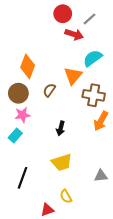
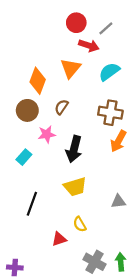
orange triangle: (73, 76) -> (71, 68), moved
pink star: (22, 115) -> (47, 134), moved
black arrow: (61, 128) -> (74, 149), size x1.6

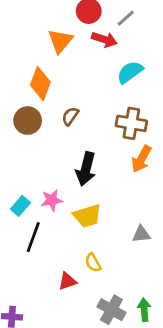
orange triangle: (71, 68) -> (60, 41), moved
pink star: (47, 134) -> (52, 200), moved
cyan rectangle: (24, 157) -> (20, 206), moved

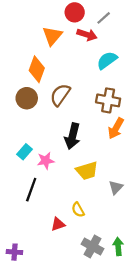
brown semicircle: (70, 116) -> (60, 95), size x1.5
cyan rectangle: (20, 206) -> (24, 152), moved
yellow trapezoid: (87, 216) -> (87, 171), moved
gray triangle: (141, 234) -> (116, 187), turned -40

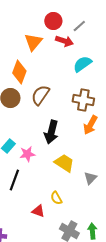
yellow trapezoid: (87, 171) -> (64, 163), turned -130
red triangle: (58, 224) -> (38, 211), turned 40

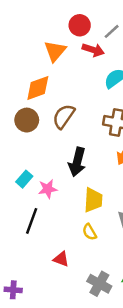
orange diamond: (19, 72) -> (38, 88), turned 50
yellow trapezoid: (64, 163) -> (93, 200), turned 60
yellow semicircle: (56, 198) -> (89, 232), moved

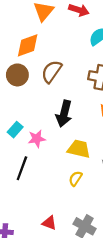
yellow trapezoid: (93, 200) -> (79, 149), turned -80
yellow semicircle: (89, 232) -> (75, 178), turned 63
red triangle: (61, 259) -> (49, 223), moved

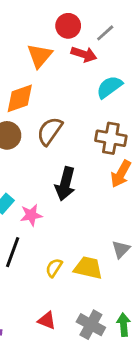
yellow trapezoid: (79, 149) -> (88, 268), moved
yellow semicircle: (75, 178) -> (54, 268), moved

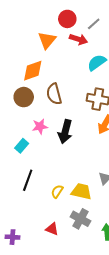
brown semicircle: (50, 131) -> (54, 94), turned -50
pink star: (31, 215) -> (40, 126), moved
gray cross: (91, 325) -> (80, 219), moved

